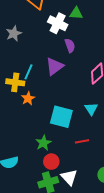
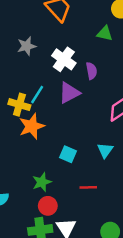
white cross: (58, 23) -> (64, 59), moved
orange star: (28, 98) -> (32, 126), size x1.5
cyan square: (61, 117) -> (68, 154), size x0.6

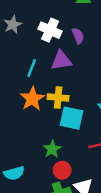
purple triangle: (69, 93) -> (61, 60), turned 30
yellow cross: (19, 105) -> (58, 98), moved
cyan square: (68, 154) -> (72, 118), size x1.5

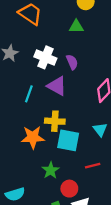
purple triangle: (61, 60) -> (57, 86), turned 40
orange star: (32, 99) -> (33, 137), moved, turned 30
red circle: (62, 170) -> (69, 189), moved

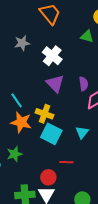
purple semicircle: (72, 62) -> (84, 84), moved
cyan line: (29, 94) -> (17, 100), moved, turned -70
green star: (51, 170) -> (14, 154), moved
red circle: (69, 189) -> (48, 177), moved

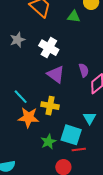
green triangle: (87, 36) -> (74, 17), moved
cyan square: (51, 134) -> (71, 135), moved
green star: (14, 154) -> (48, 142), moved

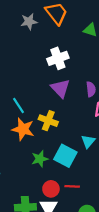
gray star: (17, 40) -> (29, 22), moved
white cross: (49, 48) -> (58, 58), turned 30
red line: (79, 150) -> (72, 186), moved

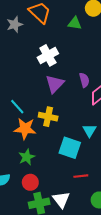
purple triangle: (60, 88) -> (55, 84), turned 36
green star: (40, 159) -> (27, 157), moved
red circle: (51, 189) -> (30, 182), moved

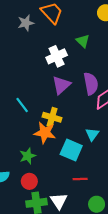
green triangle: (75, 23) -> (83, 41), moved, turned 32
purple semicircle: (84, 80) -> (91, 84), size x1.5
orange star: (25, 129) -> (45, 133), moved

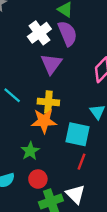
purple semicircle: (91, 84) -> (68, 34), moved
red line: (80, 179) -> (82, 162), moved, turned -56

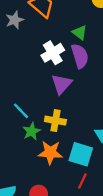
orange star: (44, 121) -> (50, 152), moved
green star: (30, 151) -> (32, 131), moved

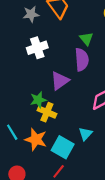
white cross: (53, 53) -> (37, 48), moved
cyan line: (21, 111) -> (12, 132), moved
green star: (32, 131) -> (38, 100), moved

